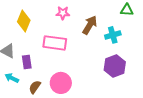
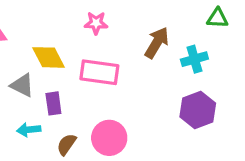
pink star: (63, 13) -> (96, 23), moved
yellow diamond: (24, 21) -> (48, 57), moved, turned -50
cyan arrow: (12, 78) -> (29, 130), turned -32

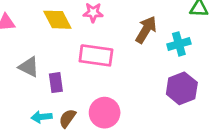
yellow diamond: (48, 57) -> (57, 20), moved
cyan arrow: (29, 130) -> (42, 117), moved

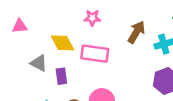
yellow diamond: (57, 20) -> (63, 43), moved

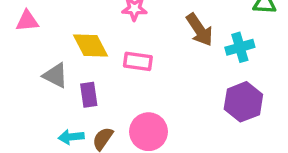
brown arrow: (136, 32) -> (199, 30), turned 115
pink rectangle: (95, 54) -> (138, 61), size x0.7

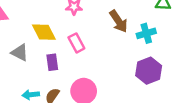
pink rectangle: (138, 61) -> (76, 43), turned 54
purple rectangle: (89, 95) -> (52, 62), moved

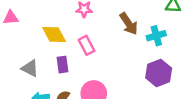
gray triangle: (20, 53) -> (30, 68), moved

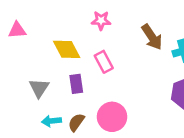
gray triangle: (30, 68) -> (39, 88), turned 36

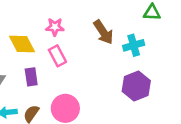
pink star: (101, 20) -> (55, 27), moved

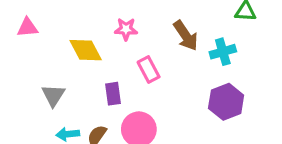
pink rectangle: (57, 56) -> (149, 69), moved
purple rectangle: (31, 77) -> (113, 94), moved

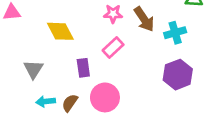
pink star: (126, 29) -> (113, 14), moved
pink rectangle: (149, 69) -> (113, 48), turned 75

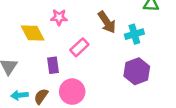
pink star: (113, 14) -> (59, 17), moved

